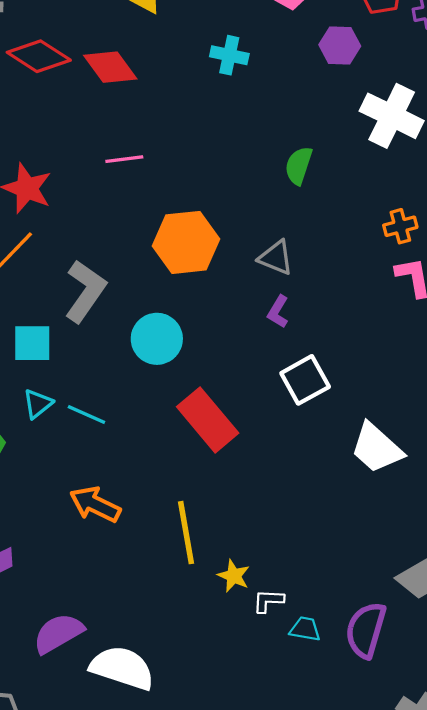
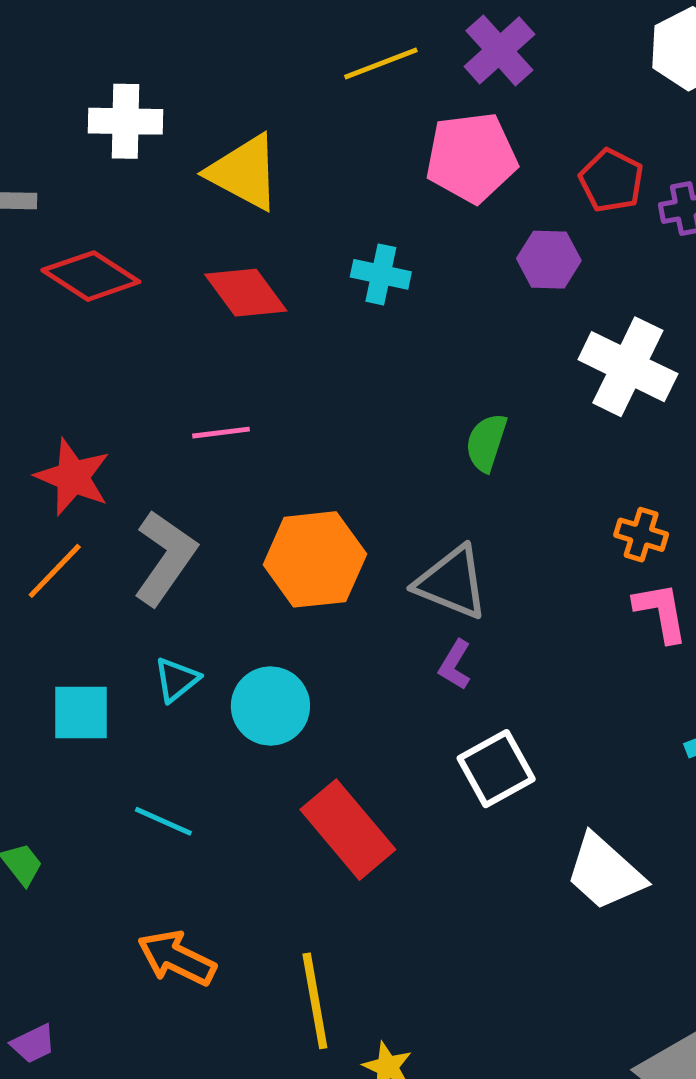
red diamond: (110, 67) -> (246, 293), moved
orange cross: (400, 226) -> (641, 535), turned 32
gray triangle: (276, 258) -> (452, 582), size x1.4
gray L-shape: (85, 291) -> (165, 558), moved
cyan triangle: (38, 404) -> (177, 680), moved

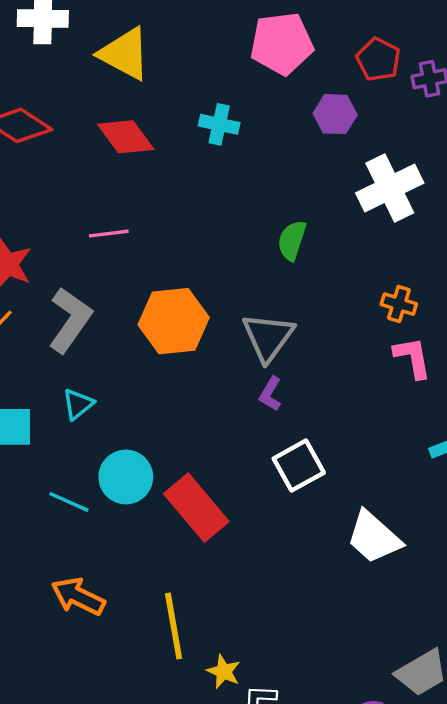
white cross: (628, 367) -> (390, 188), turned 38
gray triangle: (452, 582) -> (268, 337), turned 44
cyan circle: (270, 706) -> (126, 477), moved

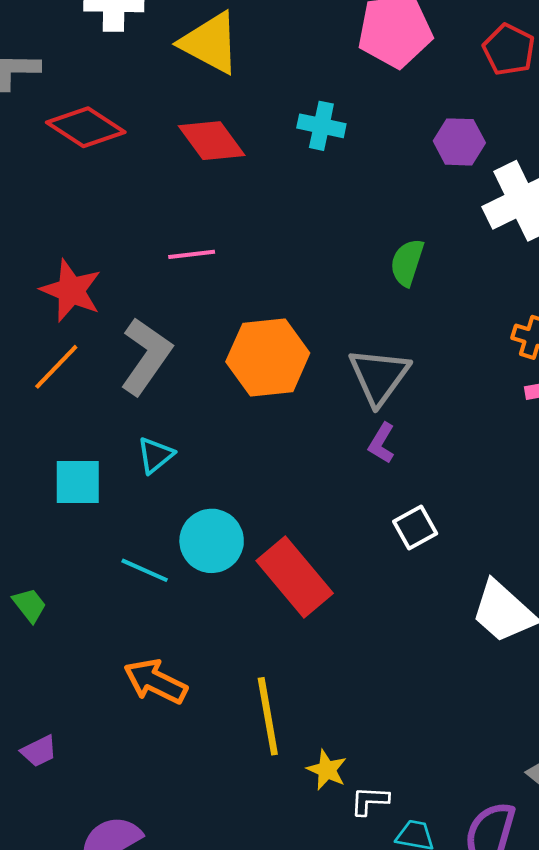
purple hexagon: (335, 114) -> (459, 142), moved
white square: (299, 466) -> (415, 527), size x0.7

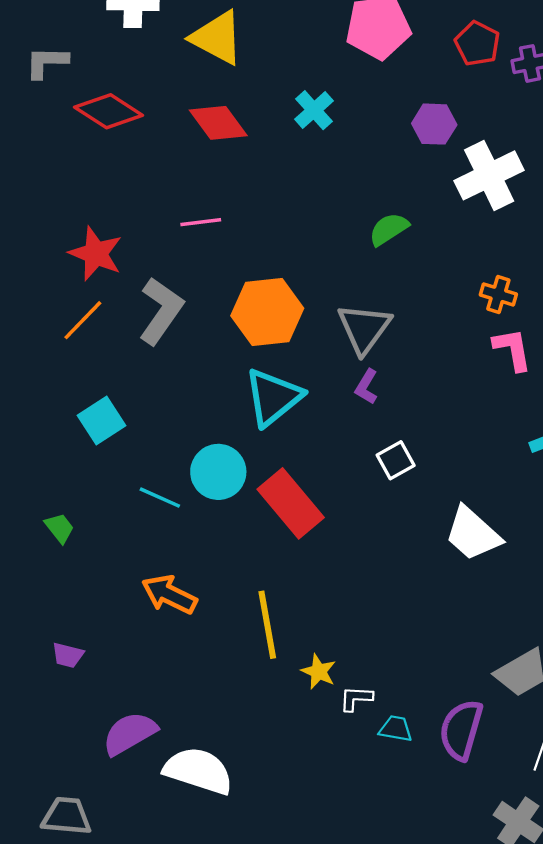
cyan cross: (321, 126) -> (314, 110), turned 36
green semicircle: (407, 262) -> (389, 229), turned 39
cyan triangle: (155, 455) -> (273, 397), moved, size x1.8
cyan square: (78, 482) -> (102, 421), turned -33
purple trapezoid: (39, 751) -> (68, 655), turned 40

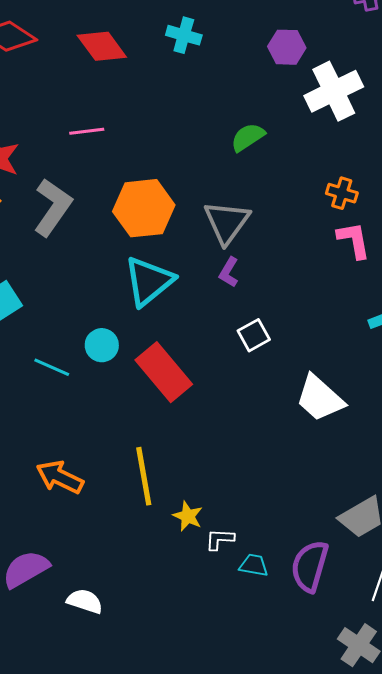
cyan cross: (314, 110) -> (184, 35), turned -32
cyan circle: (218, 472) -> (102, 345), size x0.7
orange arrow: (169, 594) -> (60, 477), moved
white semicircle: (198, 771) -> (85, 601), size x0.6

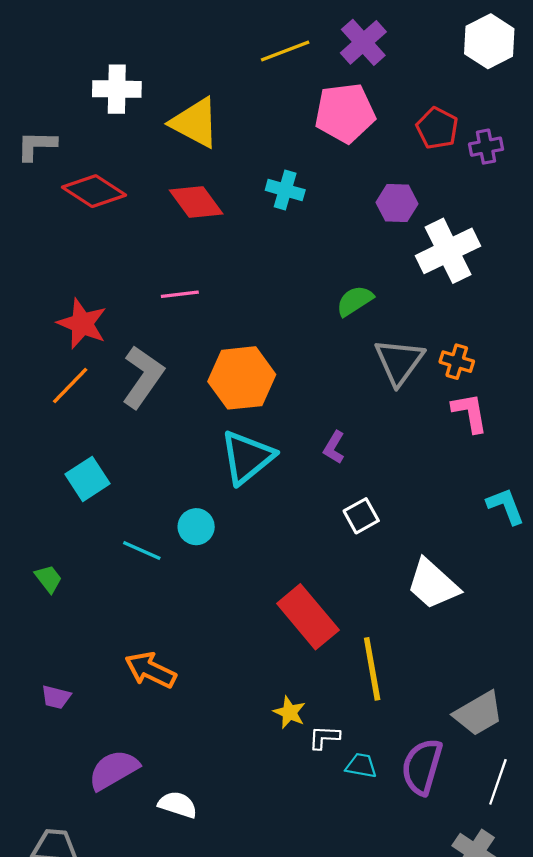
gray triangle: (227, 222) -> (399, 362), moved
red rectangle: (164, 372) -> (308, 617), moved
yellow line: (144, 476) -> (372, 669), moved

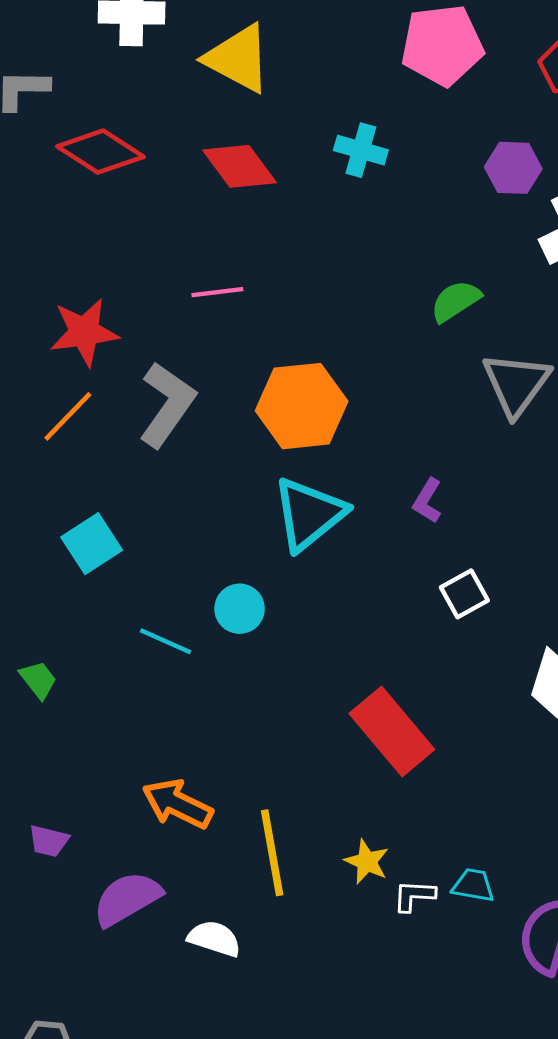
red star: (82, 324) -> (84, 332), turned -30
yellow line: (372, 669) -> (272, 853), moved
cyan trapezoid: (361, 766) -> (473, 885), moved
purple semicircle: (114, 770) -> (127, 899), moved
white semicircle: (178, 805) -> (214, 939), moved

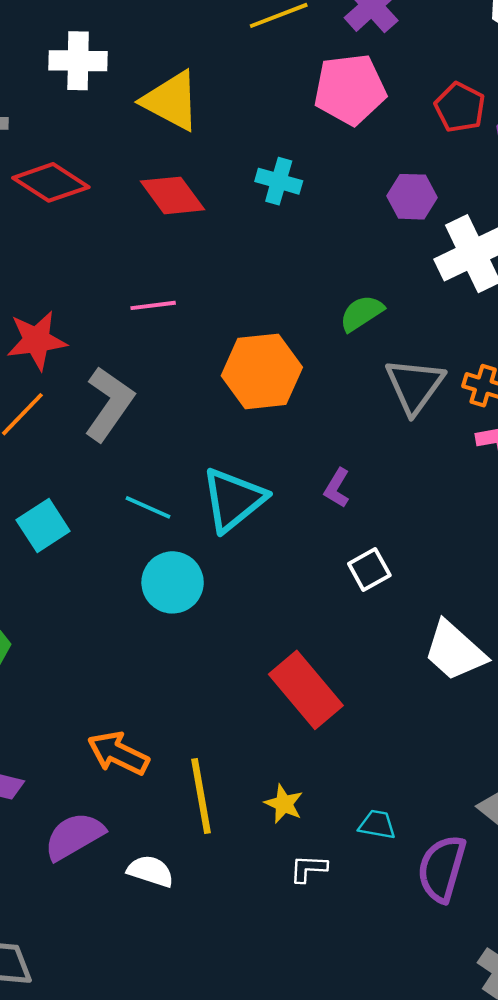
orange hexagon: (302, 406) -> (262, 371), moved
cyan circle: (240, 609) -> (173, 582), size x1.4
cyan line: (166, 641) -> (148, 507), moved
white L-shape: (414, 896) -> (308, 869), moved

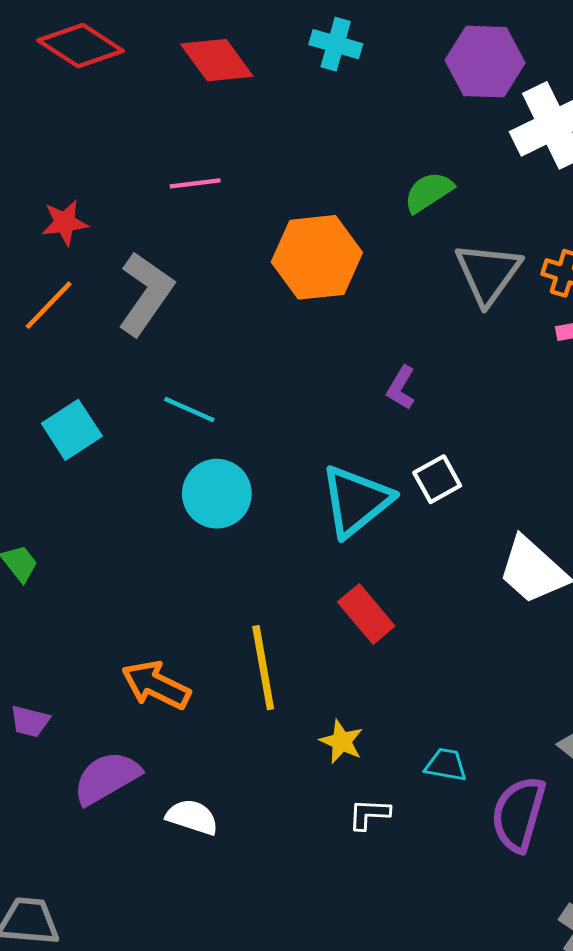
purple hexagon: (412, 197) -> (485, 62), size x1.4
red star: (37, 340) -> (65, 223), size x0.7
cyan triangle: (233, 500) -> (356, 501), moved
red rectangle: (306, 690) -> (366, 614), size x0.7
yellow line: (201, 796) -> (263, 668), moved

